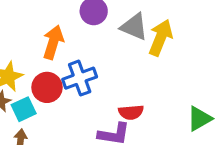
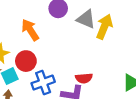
orange arrow: (53, 42) -> (30, 30), turned -50
blue cross: (80, 78) -> (43, 83), moved

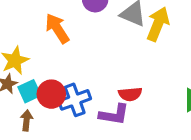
red circle: (26, 61) -> (51, 94), moved

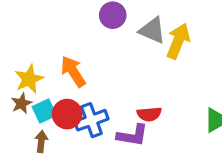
orange arrow: (57, 28) -> (73, 71), moved

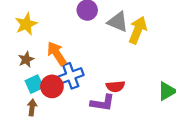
yellow star: (29, 79) -> (26, 24), moved
brown star: (21, 103) -> (26, 59), moved
blue cross: (91, 120) -> (71, 76), moved

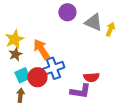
yellow star: (26, 24) -> (14, 39), moved
yellow arrow: (138, 30) -> (110, 29), size x0.6

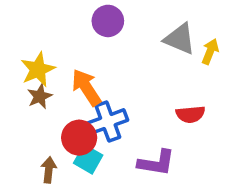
purple circle: (67, 12) -> (108, 21), moved
cyan square: (22, 75) -> (88, 159), moved, turned -35
red semicircle: (91, 77) -> (190, 114), moved

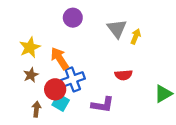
gray triangle: (180, 39) -> (117, 29), turned 30
brown star: (40, 96) -> (31, 75), moved

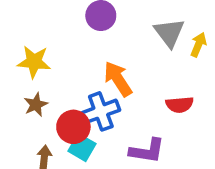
yellow star: (30, 47) -> (34, 62), turned 30
orange arrow: (60, 58) -> (118, 79), moved

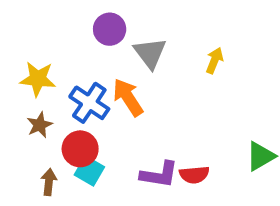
gray triangle: (169, 33) -> (150, 53), moved
red semicircle: (180, 105) -> (194, 175), moved
blue cross: (101, 111) -> (89, 103), moved, turned -36

